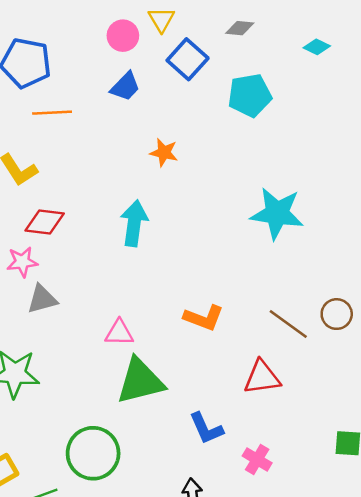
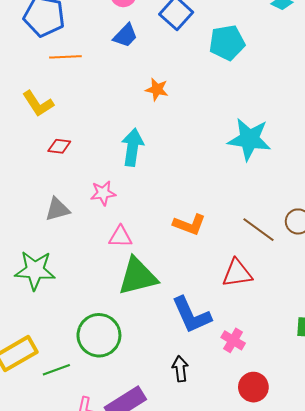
red diamond: (45, 222) -> (59, 146), size x0.7
pink star: (22, 262) -> (103, 193), moved
blue L-shape: (206, 428) -> (191, 315), size x1.4

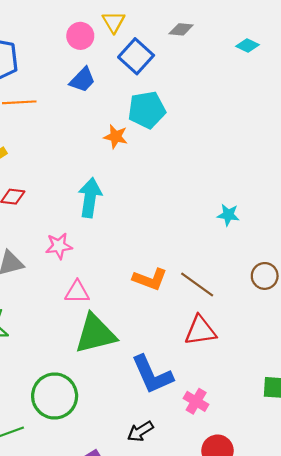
cyan pentagon: (227, 43) -> (147, 110), moved
cyan star: (249, 139) -> (228, 215), moved, size x0.5
brown line: (258, 230) -> (197, 285), moved
black arrow: (180, 369) -> (140, 431), turned -115

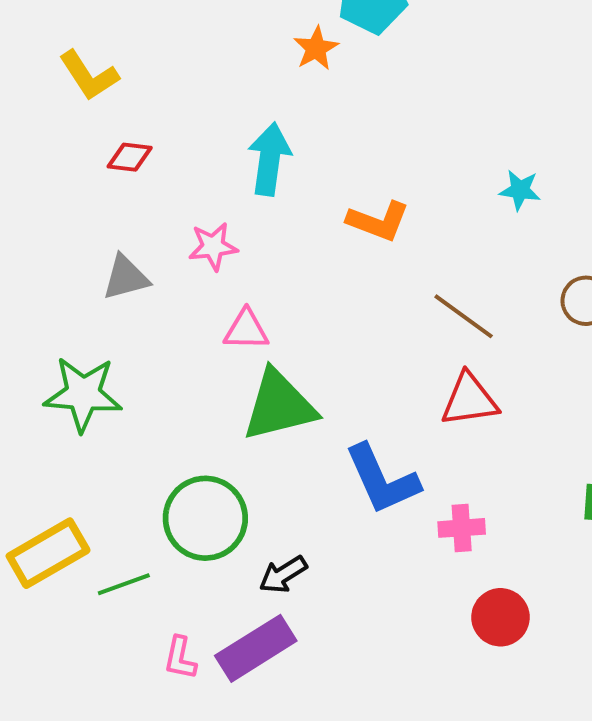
orange star: (116, 137) -> (316, 48), turned 30
orange L-shape: (150, 279) -> (378, 221), moved
pink cross: (196, 401) -> (462, 528), turned -35
black arrow: (140, 431) -> (283, 575), moved

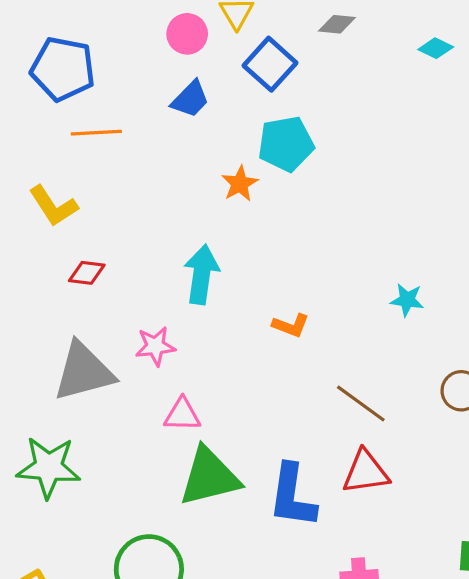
orange L-shape: (378, 221) -> (291, 325), size x0.7
gray triangle: (126, 277) -> (84, 372), size x1.6
blue L-shape: (382, 479) -> (292, 496), moved, turned 32

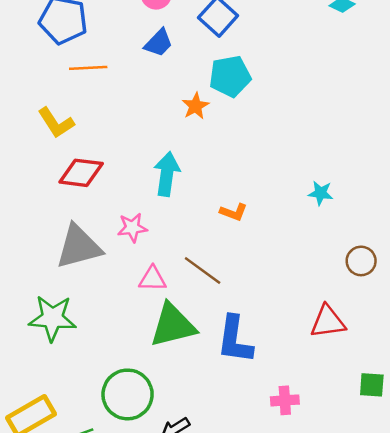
red diamond: (87, 273) -> (81, 173), size x1.6
brown line: (361, 404) -> (203, 271), moved
red triangle: (366, 472) -> (328, 322), moved

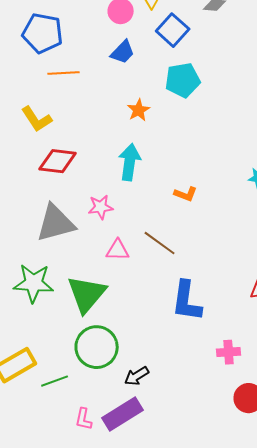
orange star: (195, 106) -> (139, 110), moved
green triangle: (173, 325) -> (87, 294), moved, turned -36

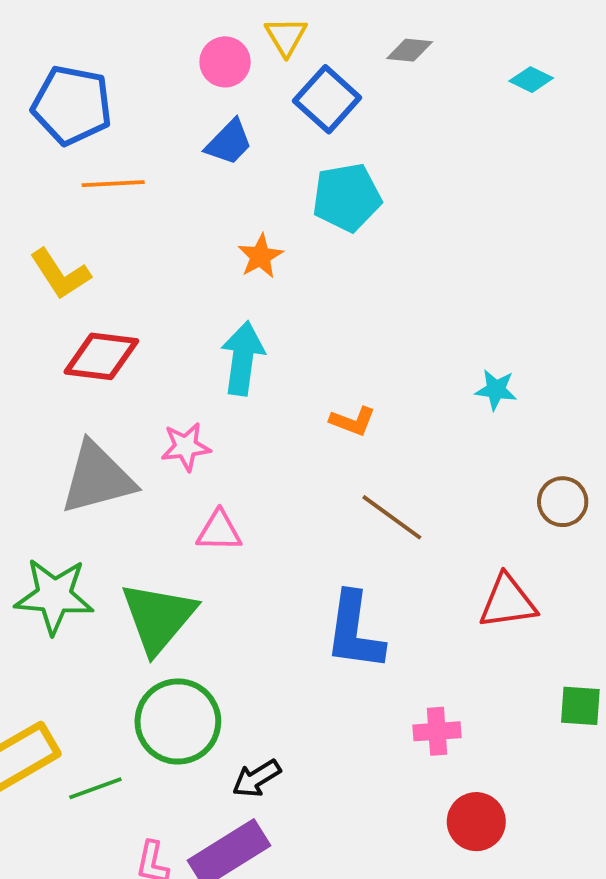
brown line: (160, 243) -> (392, 517), moved

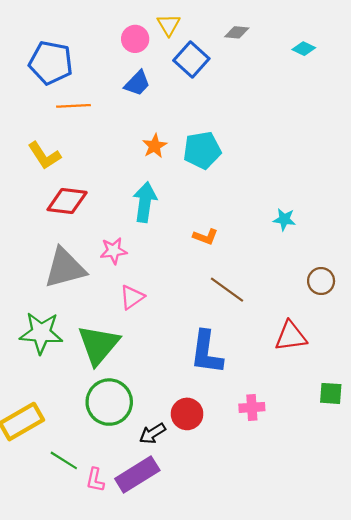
cyan pentagon: (347, 197) -> (202, 150), moved
pink triangle: (219, 531) -> (132, 297), turned -36
green line: (95, 788) -> (64, 460), moved, turned 52
red circle: (476, 822) -> (187, 414), moved

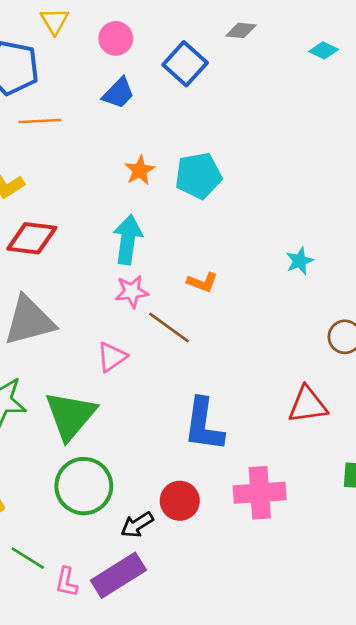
yellow triangle: (169, 25) -> (54, 21), moved
cyan star: (284, 219) -> (300, 261), turned -30
pink star: (114, 251) -> (132, 292), moved
brown line: (227, 290) -> (169, 328), moved
pink cross: (252, 407) -> (260, 493), size x1.6

